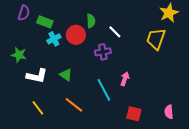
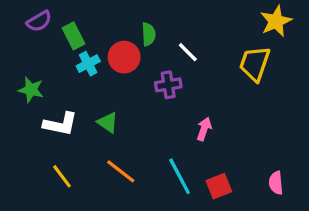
purple semicircle: (24, 13) -> (39, 21), turned 42
green rectangle: (45, 22) -> (73, 36), turned 42
cyan line: (104, 90) -> (180, 176), moved
red square: (134, 114) -> (219, 186), turned -35

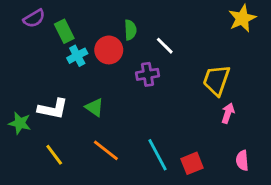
yellow trapezoid: (255, 64) -> (216, 80), moved
green star: (31, 90) -> (20, 123), moved
pink arrow: (204, 129) -> (228, 113), moved

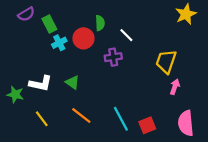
pink semicircle: (242, 160) -> (186, 123), size x1.6

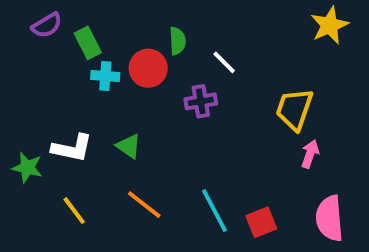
cyan cross: (59, 43) -> (105, 76), turned 32

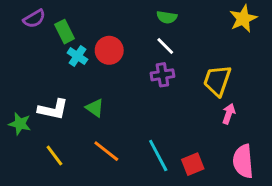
green semicircle: (177, 41) -> (167, 17), moved, turned 102
cyan cross: (105, 76) -> (77, 56), turned 30
purple cross: (201, 101) -> (162, 75), moved

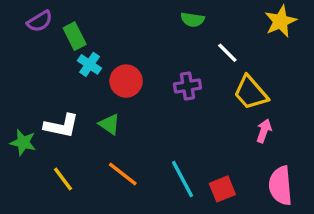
white line: (165, 46) -> (227, 53), moved
red circle: (109, 50) -> (126, 81), moved
yellow trapezoid: (217, 81) -> (251, 93), turned -60

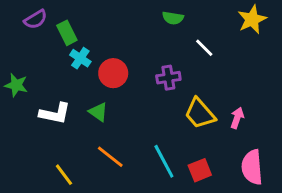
yellow trapezoid: (251, 93) -> (200, 113), moved
green star: (23, 142) -> (16, 85), moved
yellow line: (63, 179) -> (64, 175), moved

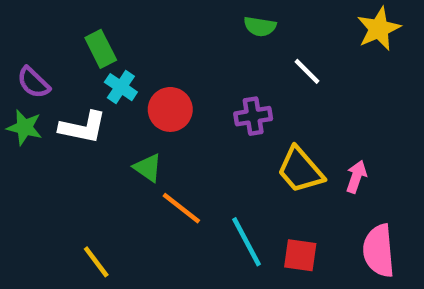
purple semicircle: (36, 19) -> (33, 83), moved, turned 75
white L-shape: (55, 113) -> (83, 127), moved
orange line: (110, 157) -> (181, 208), moved
red square: (200, 170) -> (300, 255), turned 30

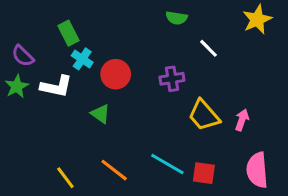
green star: (25, 127) -> (17, 86), turned 30
orange line: (181, 208) -> (114, 170), moved
cyan line: (246, 242) -> (167, 164), turned -32

